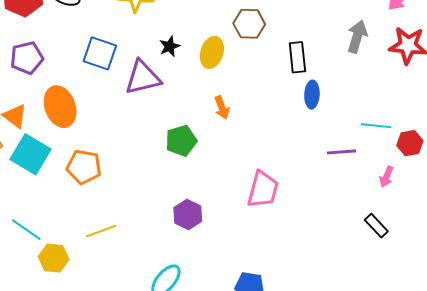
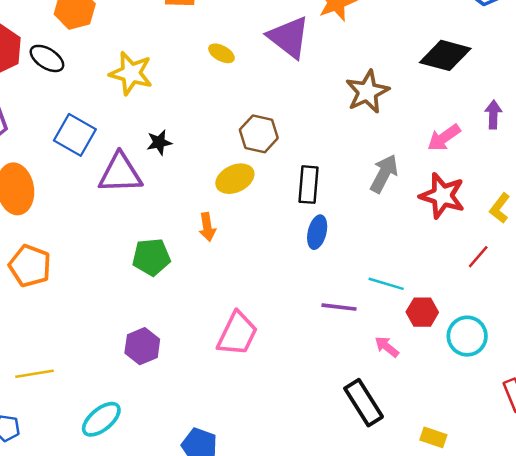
yellow ellipse: (212, 52) -> (235, 179), moved, turned 36
pink arrow: (386, 177) -> (387, 347), turned 95
black rectangle: (376, 226) -> (364, 403), size x1.5
yellow line: (101, 231) -> (34, 374), moved

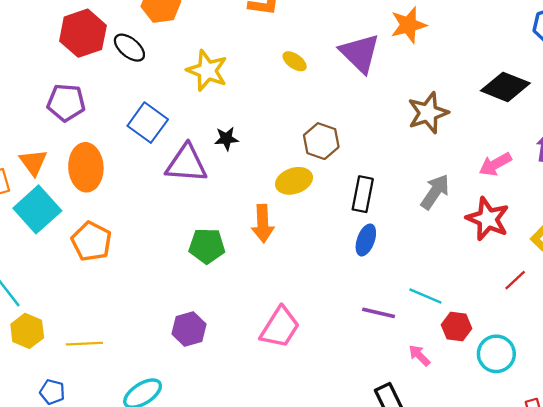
orange arrow: (207, 227) -> (263, 223), size x1.4

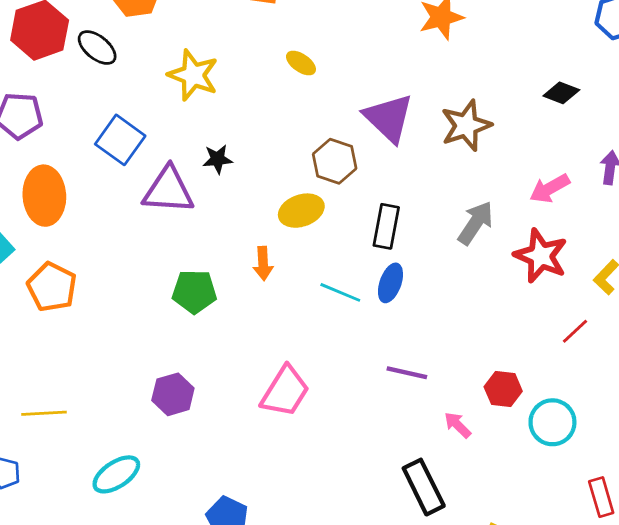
purple triangle: (360, 53) -> (389, 118), moved
black diamond: (505, 87) -> (561, 93), size x0.6
orange arrow: (263, 223) -> (263, 263), size x0.7
cyan line: (425, 296) -> (340, 292), moved

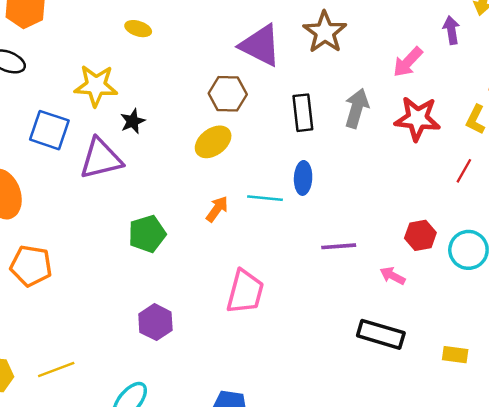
yellow ellipse: (301, 63) -> (138, 29), moved
yellow star: (193, 75) -> (96, 86), moved
black rectangle: (386, 226) -> (303, 113), moved
orange arrow: (263, 263) -> (217, 209), moved, turned -124
black rectangle: (424, 487) -> (381, 334), turned -30

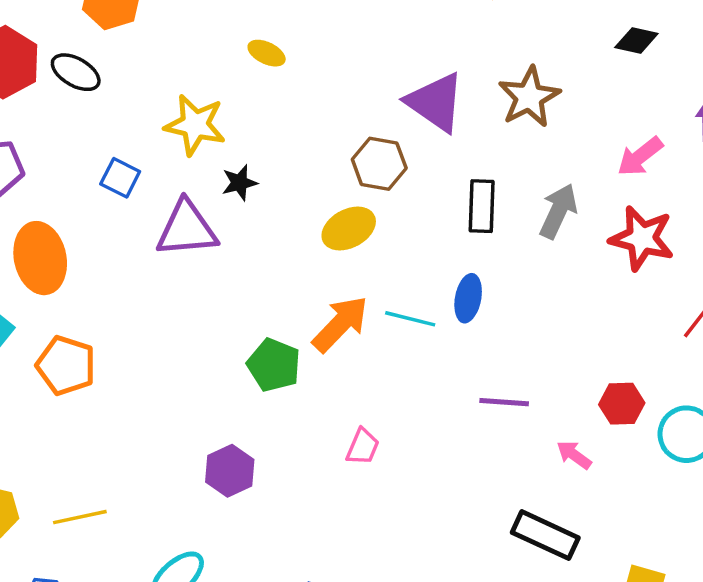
blue square: (49, 130) -> (120, 178), size x0.7
orange arrow: (217, 209) -> (340, 324), size x1.6
green pentagon: (147, 234) -> (274, 365), moved, turned 30
pink trapezoid: (245, 292) -> (363, 447), size x0.6

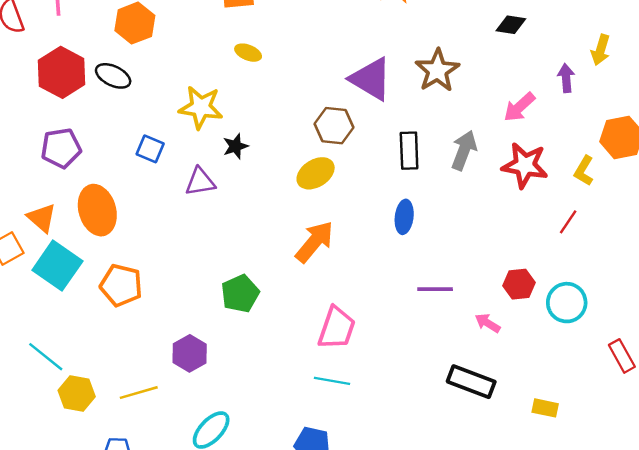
purple triangle: (187, 229) -> (200, 182), size x0.7
cyan line: (410, 319) -> (332, 381), moved
green pentagon: (274, 365) -> (240, 294), moved, turned 30
pink trapezoid: (363, 447) -> (337, 328), size x1.6
purple hexagon: (230, 471) -> (190, 353), moved

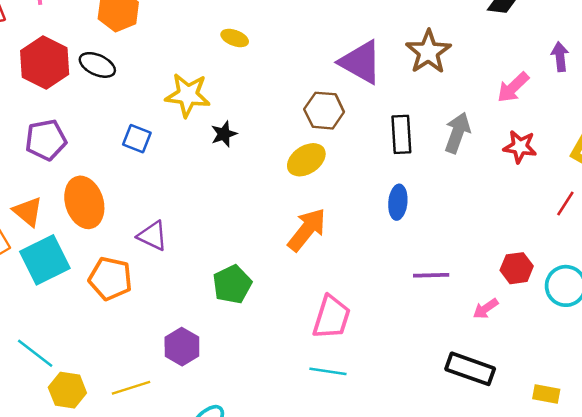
red star: (525, 165) -> (520, 147), size x0.7
purple triangle: (200, 182) -> (152, 236), moved, turned 36
cyan square: (57, 266) -> (45, 260), turned 30
pink arrow: (488, 323) -> (486, 309), turned -65

